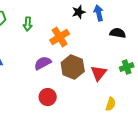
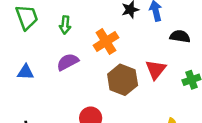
purple semicircle: (43, 63) -> (68, 62), moved
red triangle: (99, 73) -> (156, 70), moved

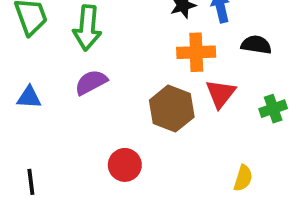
green arrow: (65, 25) -> (87, 28), size x1.6
orange cross: (106, 42) -> (196, 52), moved, turned 30

